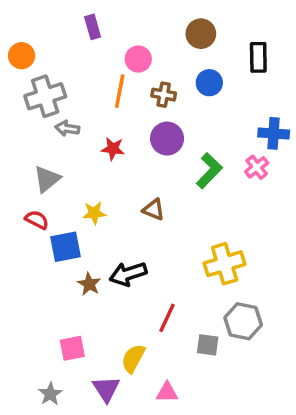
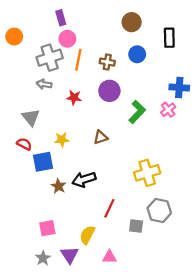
pink circle: (138, 59) -> (67, 39), moved
gray cross: (45, 96) -> (50, 58), moved
gray triangle: (47, 179) -> (31, 117), turned -30
brown triangle: (153, 210) -> (101, 137), turned -40
gray star: (50, 394) -> (43, 258), moved

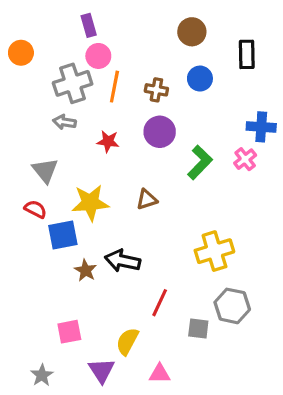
yellow star: (62, 140) -> (90, 203), size x1.6
black arrow: (84, 179) -> (123, 261), turned 30
gray star: (43, 258) -> (42, 375), moved

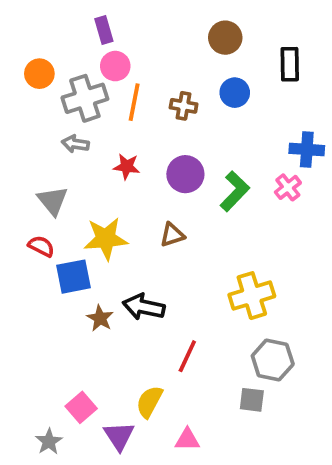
orange circle: (21, 53) -> (39, 74), moved
purple circle: (160, 132) -> (185, 174), moved
gray square: (198, 328) -> (252, 400), moved
pink square: (69, 332) -> (81, 407), moved, turned -30

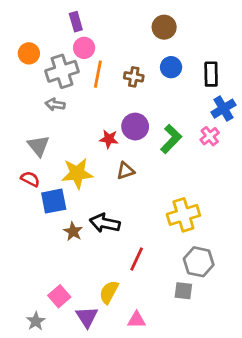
black rectangle: (290, 64) -> (211, 74), moved
blue cross: (307, 149) -> (223, 109), turned -35
red star: (127, 167) -> (109, 139), moved

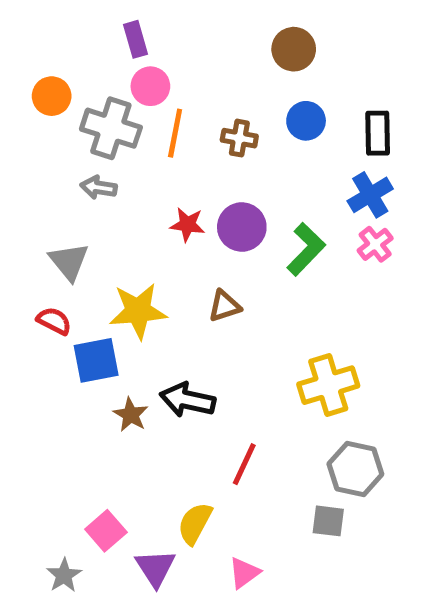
gray cross: (62, 71) -> (111, 128), turned 36
blue cross: (223, 109) -> (370, 195), moved
red star: (109, 139) -> (187, 225), moved
pink triangle: (137, 320) -> (244, 573), turned -36

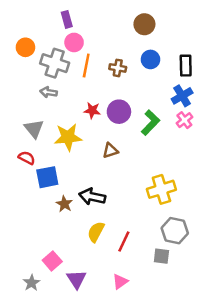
yellow star: (138, 311) -> (68, 137), moved
red line: (244, 464) -> (124, 242), moved
yellow semicircle: (195, 523) -> (96, 232), moved

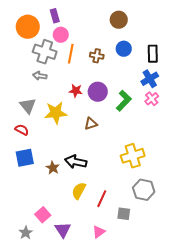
orange circle: (25, 47) -> (28, 27), moved, size x1.5
blue square: (47, 177) -> (25, 158), moved
gray square: (161, 256) -> (124, 214), moved

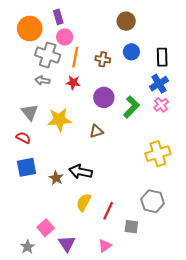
red star: (76, 91) -> (73, 83), moved
yellow cross: (133, 156) -> (158, 154), moved

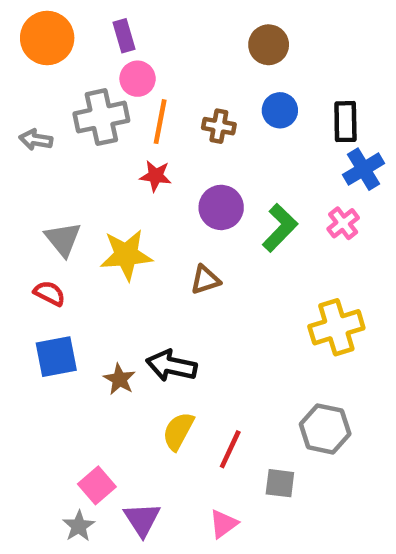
orange circle: (30, 29) -> (47, 38), moved
gray cross: (48, 55) -> (101, 117), turned -30
gray arrow: (42, 80) -> (36, 140), moved
blue cross: (159, 84) -> (364, 169), moved
gray star: (28, 247) -> (79, 526), moved

